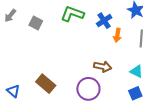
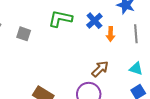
brown arrow: (103, 67) -> (100, 69), turned -48

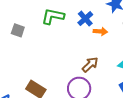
orange arrow: (111, 34) -> (100, 31), turned -88

